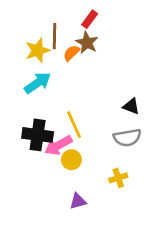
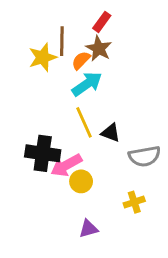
cyan arrow: (38, 83) -> (87, 84), moved
black triangle: (131, 106) -> (111, 133), moved
yellow line: (74, 125) -> (84, 122), moved

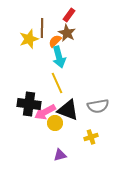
cyan arrow: (87, 84) -> (59, 57), turned 110
black triangle: (111, 133) -> (68, 110), moved, size x1.6

